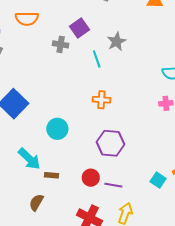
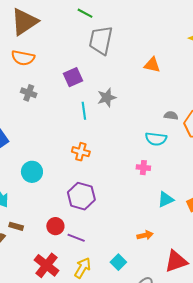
gray cross: (61, 44) -> (29, 93), moved
brown rectangle: (52, 175) -> (16, 226), moved
cyan square: (158, 180) -> (118, 262), moved

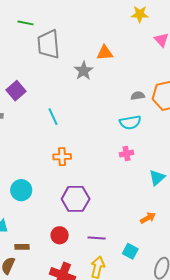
purple square: (73, 77) -> (16, 91), moved
gray star: (107, 97) -> (84, 71), moved
purple line: (76, 238) -> (97, 238), moved

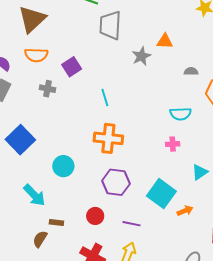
gray semicircle: (138, 96) -> (191, 71), moved
orange cross: (62, 157) -> (108, 138), size x1.6
cyan square: (130, 251) -> (161, 194), moved, size x1.8

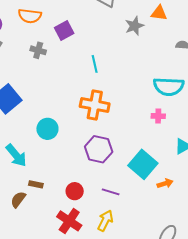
cyan semicircle: (181, 114) -> (169, 86), size x1.4
red circle: (95, 216) -> (75, 191), moved

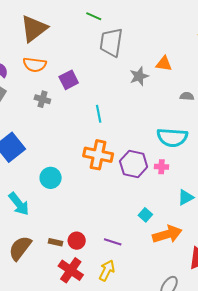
purple hexagon: (99, 149) -> (134, 164), moved
cyan square: (143, 164) -> (145, 215), size x0.5
orange arrow: (165, 183) -> (167, 234), size x1.8
brown rectangle: (36, 184) -> (55, 242), moved
brown semicircle: (18, 200) -> (20, 248), size x1.5

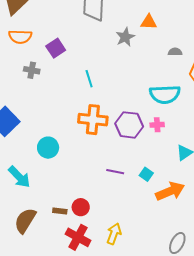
purple line: (113, 242) -> (115, 172), moved

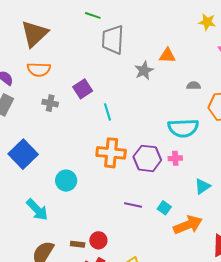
purple square: (56, 48) -> (83, 89), moved

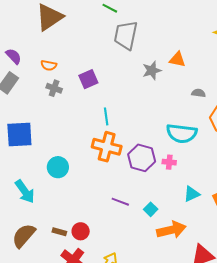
orange semicircle: (39, 70) -> (49, 65), moved, size x0.7
cyan line: (108, 112) -> (106, 116), moved
blue square: (23, 154) -> (19, 134), turned 32

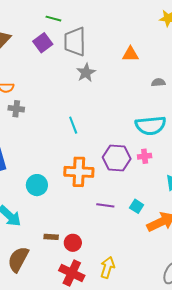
gray star: (152, 70) -> (86, 73), moved
purple square: (88, 79) -> (43, 43), moved
orange cross: (107, 147) -> (79, 172), moved
brown rectangle: (59, 232) -> (51, 237), moved

